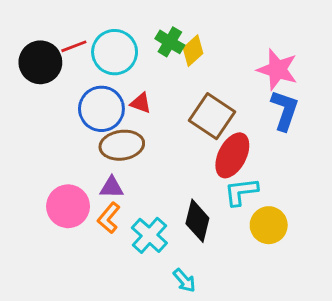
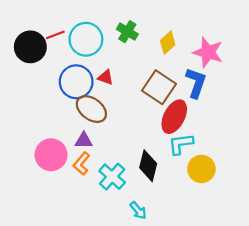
yellow diamond: (193, 51) -> (168, 43), moved
blue L-shape: (285, 110) -> (196, 83), moved
brown ellipse: (122, 145) -> (91, 109), turned 44

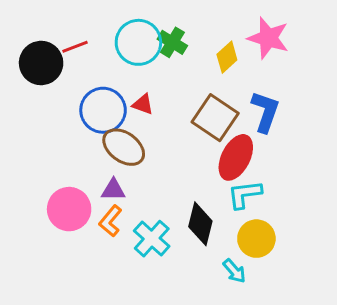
cyan circle: (86, 39) -> (138, 42), moved
pink star: (208, 52) -> (268, 38), moved
yellow circle: (201, 169) -> (256, 239), moved
cyan arrow: (138, 210) -> (234, 271), moved

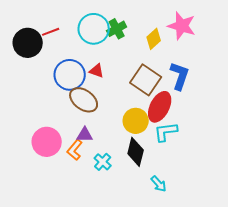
green cross: (172, 42) -> (117, 29), turned 30
purple triangle: (113, 190) -> (85, 135), moved
cyan cross: (152, 239) -> (103, 162), size x0.7
yellow circle: (256, 239) -> (136, 121), moved

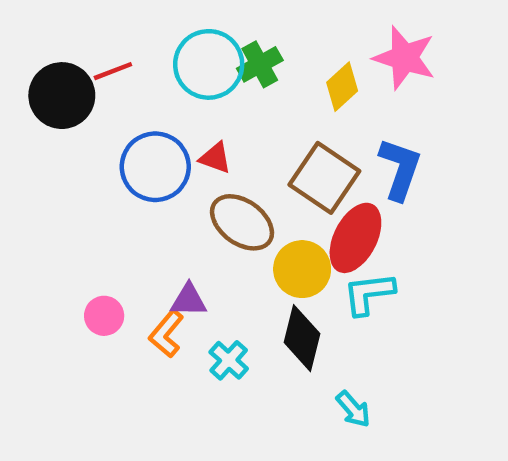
brown ellipse: (84, 100) -> (242, 222), moved
pink circle: (47, 142) -> (104, 316), size x0.6

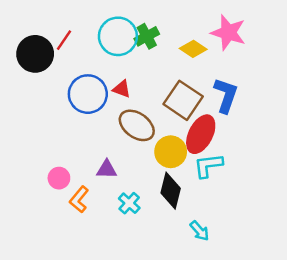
red line: (113, 71) -> (64, 40), turned -35
yellow diamond: (342, 87) -> (193, 49), turned 76
orange L-shape: (166, 334) -> (79, 199), moved

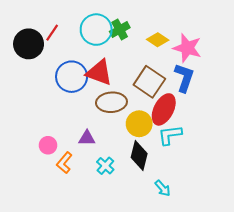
pink star: (228, 33) -> (187, 48), moved
red triangle: (122, 89) -> (99, 73), size x1.8
brown ellipse: (137, 125) -> (111, 102), turned -40

